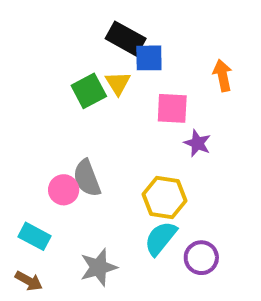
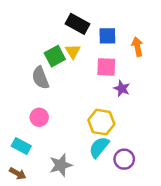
blue square: (149, 58) -> (107, 36), moved
gray semicircle: (87, 178) -> (40, 78), moved

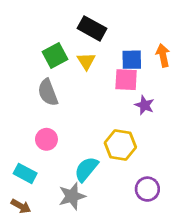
blue square: (107, 36) -> (132, 60), moved
green square: (55, 56) -> (55, 55), moved
cyan semicircle: (99, 147) -> (86, 169), moved

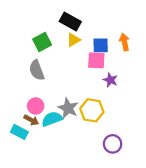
yellow triangle: (86, 61) -> (74, 40), moved, turned 32
cyan semicircle: (86, 169) -> (52, 119), moved, turned 30
gray star: (72, 196) -> (68, 108), moved, turned -30
brown arrow: (21, 206) -> (31, 120), moved

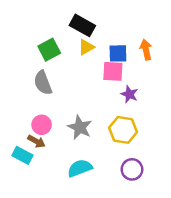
yellow hexagon: (92, 110) -> (123, 130), moved
cyan semicircle: (52, 119) -> (80, 168), moved

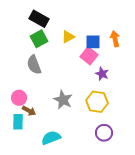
black rectangle: (82, 25) -> (39, 19), moved
pink square: (113, 71) -> (89, 56), turned 36
pink circle: (42, 125) -> (19, 98), moved
cyan rectangle: (22, 155) -> (18, 122), turned 63
cyan semicircle: (80, 168) -> (51, 138), moved

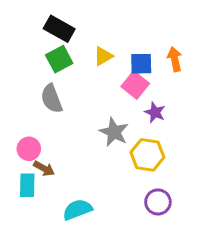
gray star: (63, 100) -> (114, 132), moved

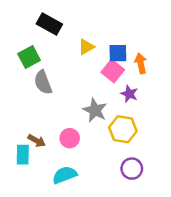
green square: (59, 59) -> (29, 57), moved
orange arrow: (175, 59) -> (141, 63), moved
pink circle: (29, 149) -> (70, 138), moved

